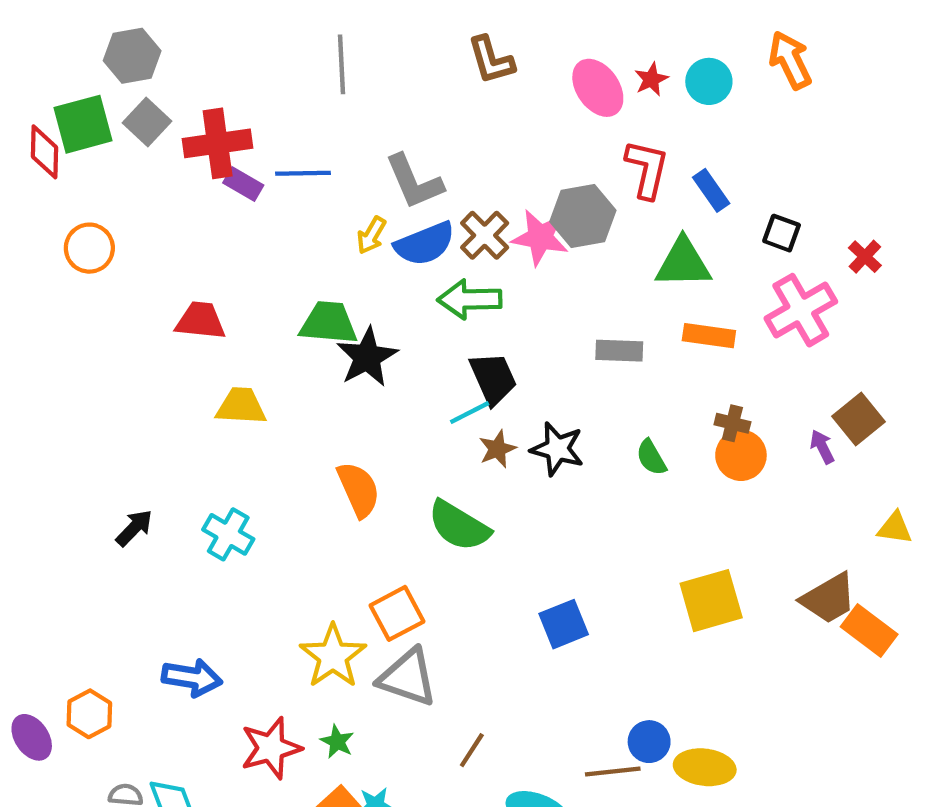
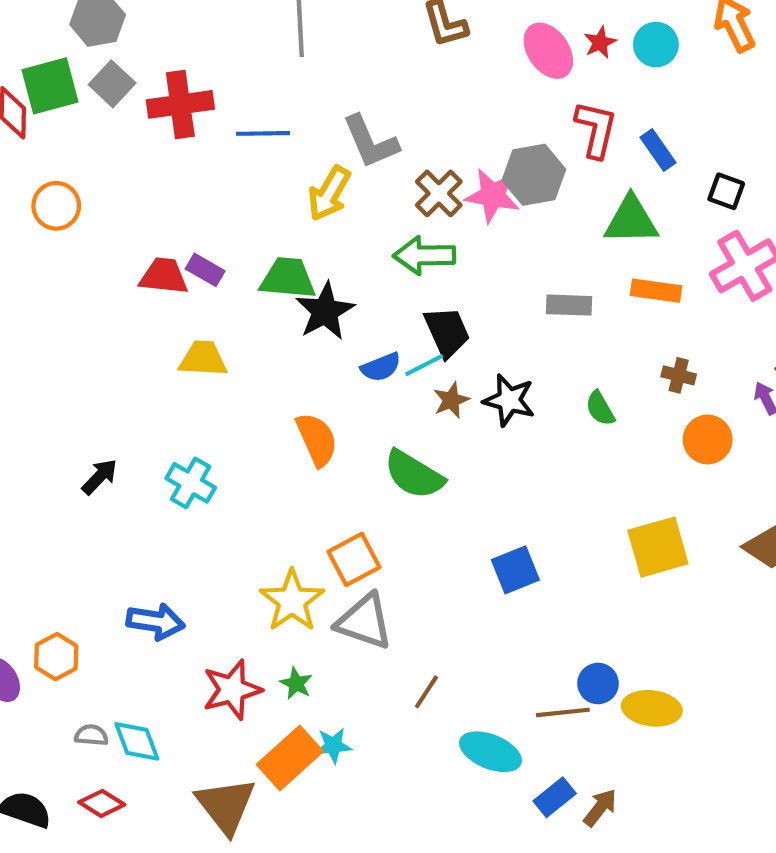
purple rectangle: (243, 184) -> (205, 270), moved
yellow arrow: (371, 235) -> (329, 193), size x1.5
blue semicircle: (425, 244) -> (381, 367), moved, size x0.7
orange circle: (741, 455) -> (708, 439), moved

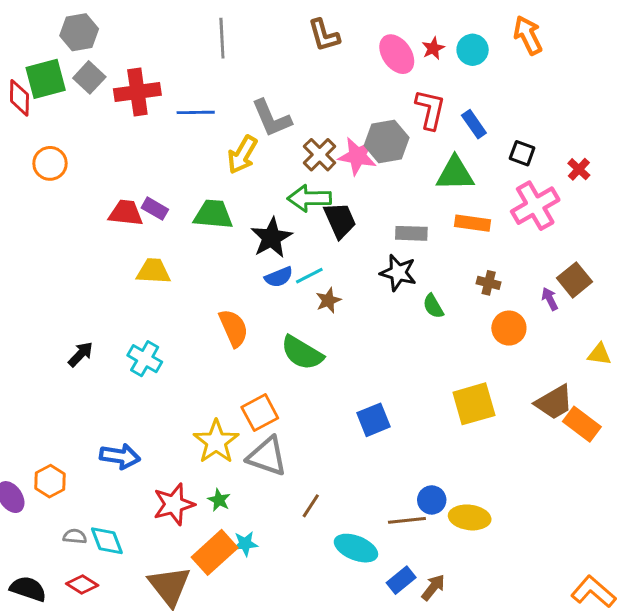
black star: (325, 311) -> (271, 238), moved
black trapezoid: (447, 332) -> (340, 220), moved
black star: (509, 400) -> (398, 273), moved

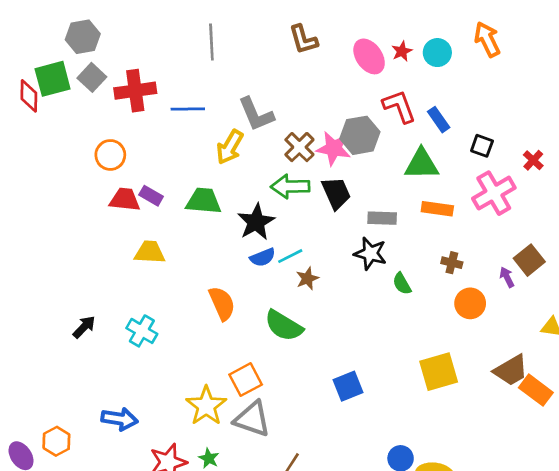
red L-shape: (430, 109) -> (399, 106), turned -33
orange circle: (50, 163) -> (110, 155), moved
black trapezoid: (340, 220) -> (336, 193), moved

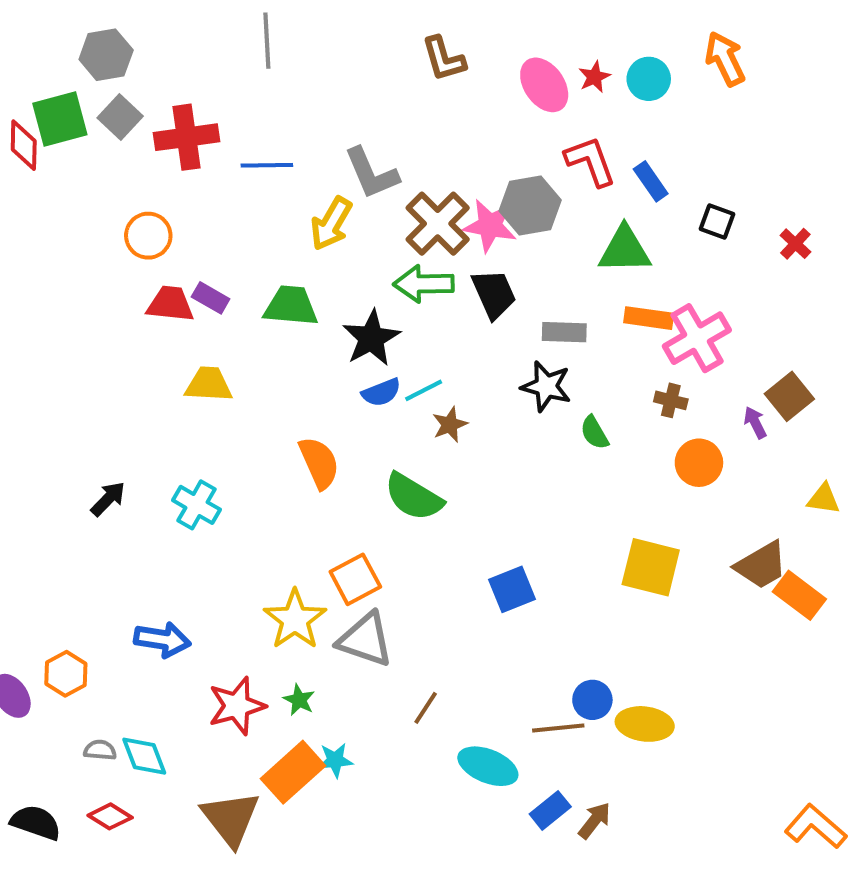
gray line: (211, 42) -> (267, 41), moved
brown cross: (299, 147) -> (438, 224), size x1.4
pink cross: (494, 193) -> (697, 338), moved
yellow square: (439, 372) -> (651, 567), turned 30

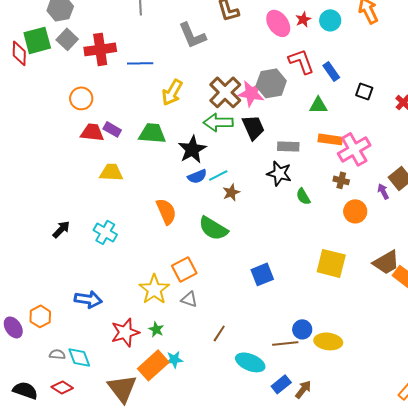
gray L-shape: (371, 173) -> (192, 35), moved
green triangle: (625, 250) -> (318, 105), size x0.7
gray triangle: (365, 640) -> (189, 299), size x0.6

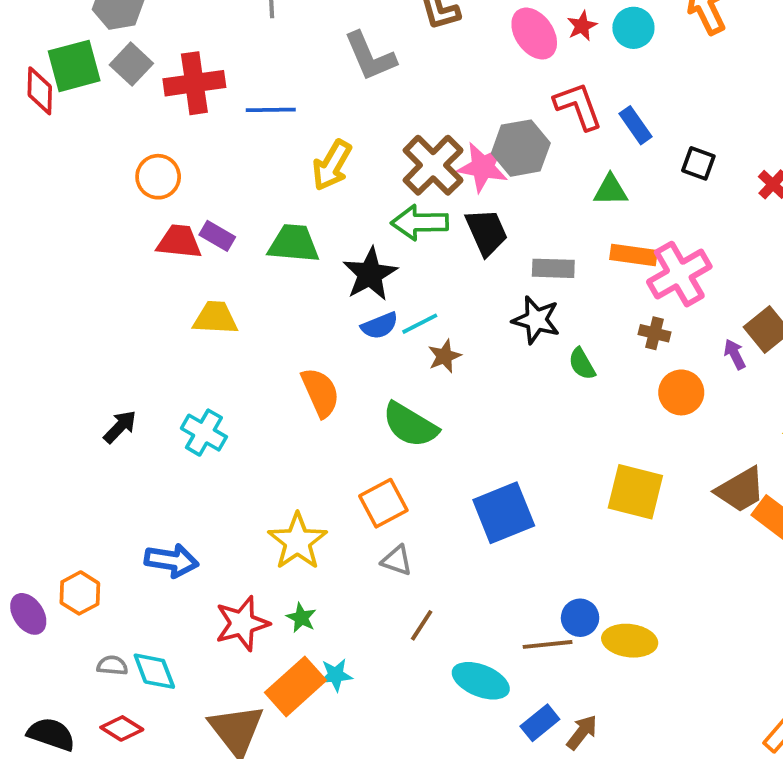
orange square: (184, 269) -> (383, 503), moved
blue square: (262, 274) -> (504, 513), size x1.4
gray triangle: (189, 299) -> (397, 560), moved

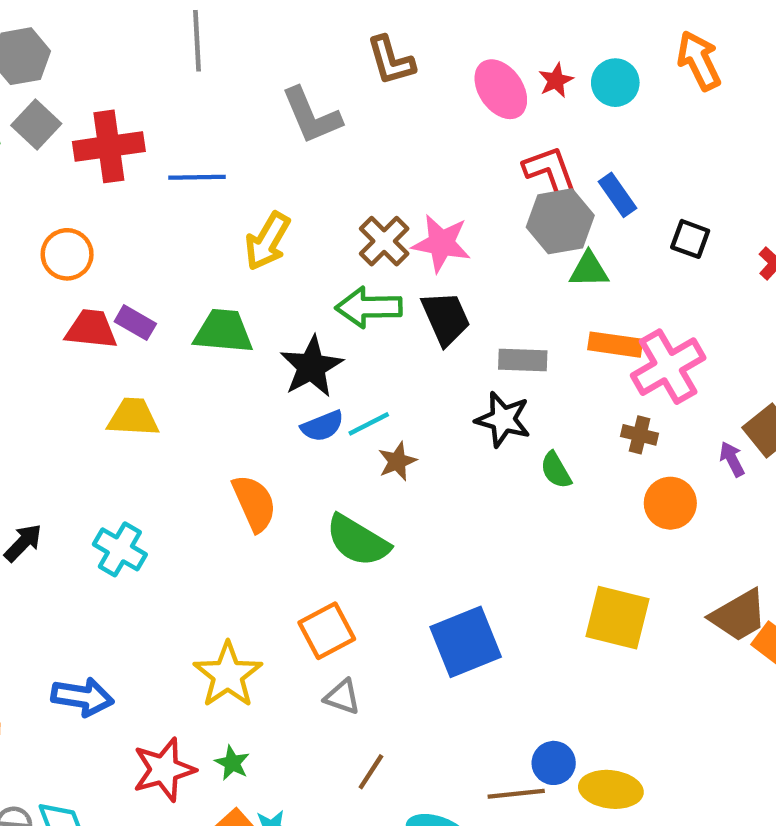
gray hexagon: (521, 148) -> (560, 221), moved
brown cross: (433, 165) -> (384, 241), size x0.7

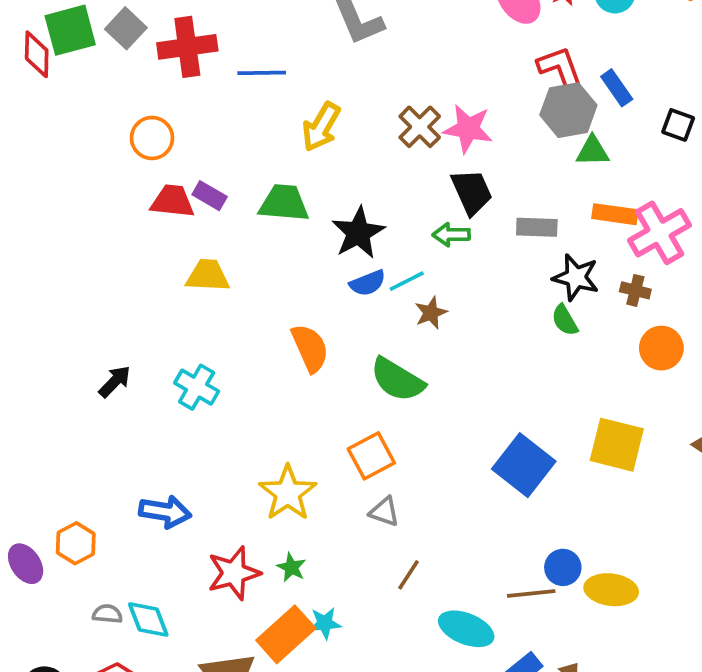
green arrow: (369, 307) -> (451, 235), moved, size x0.7
black star: (503, 419) -> (576, 277), moved
blue square: (466, 642) -> (524, 465), moved, turned -30

